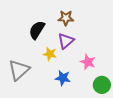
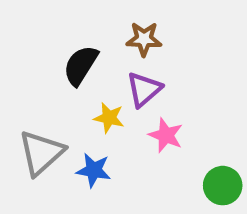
pink star: (88, 62) -> (166, 135), moved
blue star: (63, 78) -> (94, 170), moved

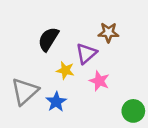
brown star: (144, 39) -> (108, 33), moved
blue star: (94, 170) -> (56, 102), turned 30

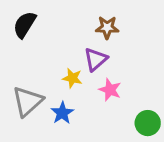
brown star: (108, 33) -> (107, 27), moved
black semicircle: (48, 39) -> (25, 25), moved

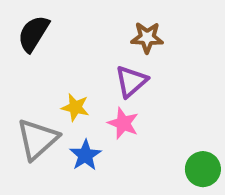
yellow star: (72, 78) -> (75, 107), moved
pink star: (110, 90) -> (123, 123), moved

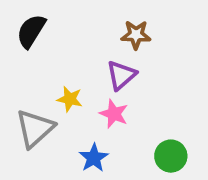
blue star: (85, 155) -> (94, 158), moved
green circle: (203, 169) -> (171, 156), moved

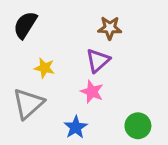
yellow star: (70, 99) -> (44, 68), moved

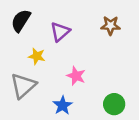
brown star: (110, 28) -> (110, 26), moved
purple triangle: (98, 61) -> (60, 32), moved

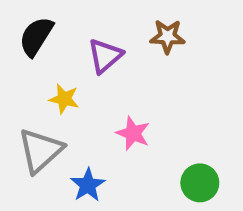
brown star: (110, 26) -> (168, 36), moved
blue star: (63, 105) -> (88, 185), moved

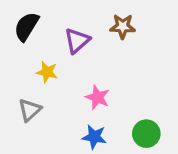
gray triangle: (40, 151) -> (30, 110), size x0.7
blue star: (88, 185) -> (94, 137), moved, turned -30

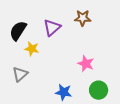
black semicircle: (27, 26) -> (18, 31), moved
pink star: (97, 97) -> (86, 64), moved

